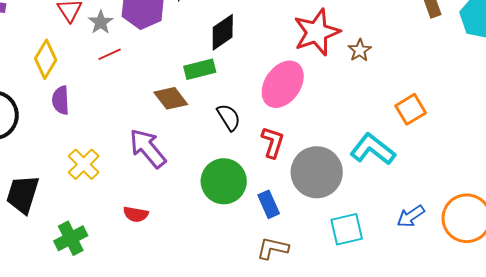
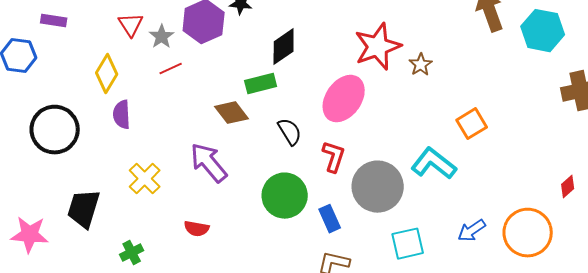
green cross: (71, 238) -> (132, 253), size x0.7

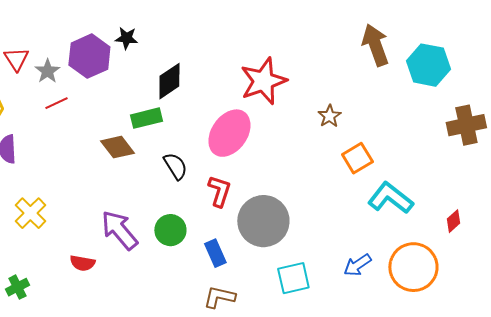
brown star: (421, 65) -> (329, 116), moved
purple arrow: (209, 163) -> (119, 230), moved
cyan L-shape: (434, 164) -> (390, 198), moved
green circle: (285, 196) -> (170, 230), size x0.7

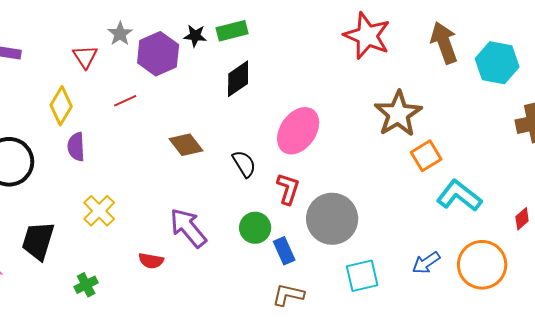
gray star: (47, 71) -> (120, 34), moved
red star: (263, 81) -> (367, 36), moved, turned -30
brown star: (329, 116) -> (398, 114), size x2.0
green rectangle: (146, 118) -> (232, 31), moved
green circle: (170, 230) -> (255, 228), moved

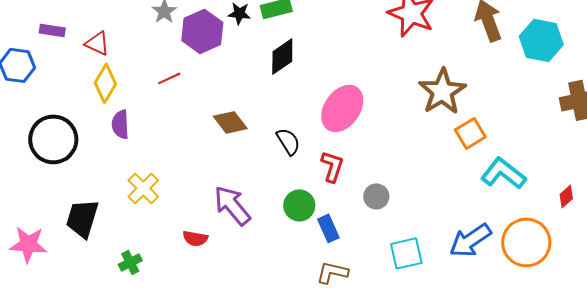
red triangle: (85, 57) -> (97, 43), moved, turned -32
gray circle: (332, 219) -> (376, 196), size x0.5
blue arrow: (426, 263) -> (470, 240), size x1.5

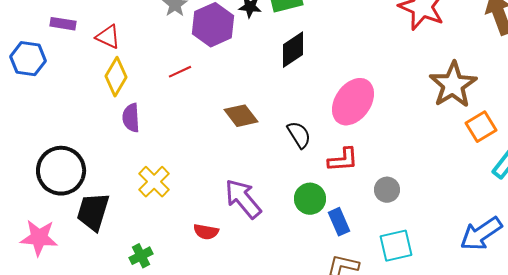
black circle: (53, 139) -> (61, 171), moved
red L-shape: (332, 166) -> (343, 160), turned 68
cyan square: (406, 253) -> (396, 246), moved

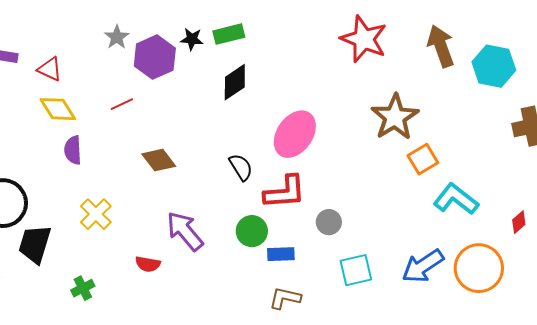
yellow diamond: (116, 77) -> (58, 109), turned -63
brown diamond: (241, 116) -> (159, 160), moved
red L-shape: (343, 160) -> (285, 192), size x1.4
blue rectangle: (339, 222) -> (281, 254), turned -68
cyan square: (396, 246) -> (356, 270), moved

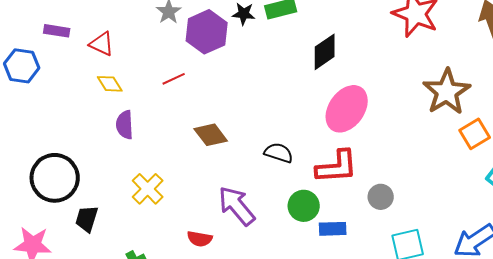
black diamond: (235, 82) -> (325, 52), moved
yellow diamond: (58, 109) -> (110, 84), size x0.7
black semicircle: (241, 167) -> (279, 153), moved, turned -40
black trapezoid: (35, 244) -> (87, 219), size x0.7

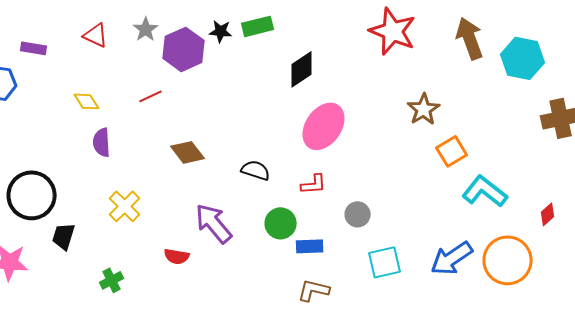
red triangle: (102, 44) -> (96, 35), moved
brown star: (447, 92) -> (424, 109), size x0.7
red L-shape: (337, 167) -> (314, 184), size x0.6

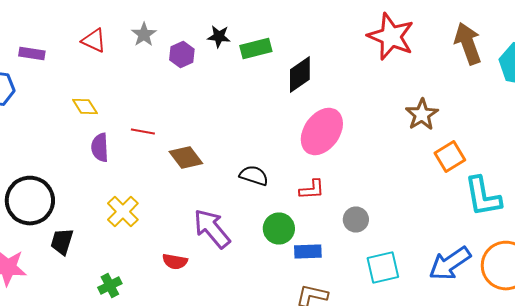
green rectangle: (258, 26) -> (256, 48), moved
purple hexagon: (184, 49) -> (182, 54), size x0.6
red line: (151, 96) -> (143, 132), moved, turned 35
cyan L-shape: (485, 191) -> (483, 196), turned -138

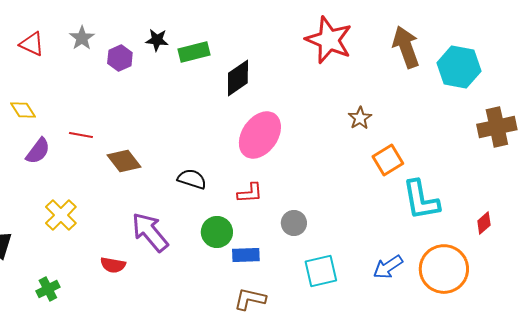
brown star: (422, 114) -> (360, 118), size x0.7
purple semicircle: (100, 148) -> (38, 151), turned -140
blue arrow: (450, 264) -> (388, 267), size x0.7

